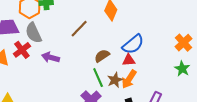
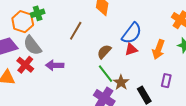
orange arrow: (129, 79) -> (158, 49), moved
brown star: (115, 80) -> (121, 82), moved

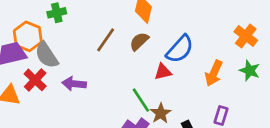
orange hexagon: (23, 22) -> (28, 36), moved
red triangle: (131, 50) -> (163, 72), moved
brown semicircle: (104, 52) -> (139, 41), moved

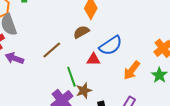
brown line: (106, 40) -> (52, 50), moved
purple arrow: (74, 84) -> (14, 58), moved

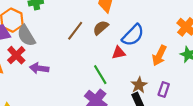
brown line: (52, 50) -> (75, 31), moved
brown star: (84, 90) -> (139, 85), moved

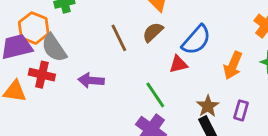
brown line: (75, 31) -> (119, 38), turned -60
red cross: (16, 55) -> (42, 75), turned -30
purple arrow: (39, 68) -> (91, 80), moved

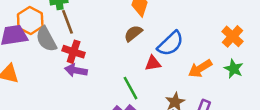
brown line: (119, 38) -> (67, 22), moved
orange arrow: (233, 65) -> (200, 69), turned 30
red cross: (42, 75) -> (74, 52), moved

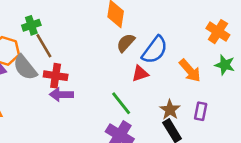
brown semicircle: (133, 33) -> (126, 43), moved
orange arrow: (200, 69) -> (190, 71), turned -90

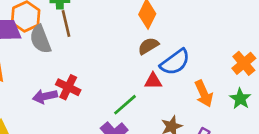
red cross: (56, 76) -> (68, 87), moved
purple arrow: (61, 95) -> (45, 96), moved, turned -30
green line: (121, 103) -> (125, 105), turned 70

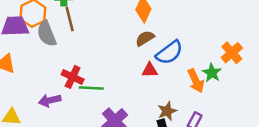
purple arrow: (45, 96) -> (50, 100), moved
green star: (240, 99) -> (212, 73), moved
green line: (125, 105) -> (91, 88), moved, turned 45

